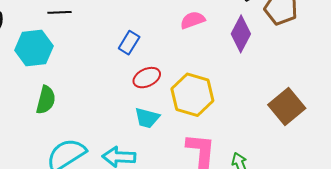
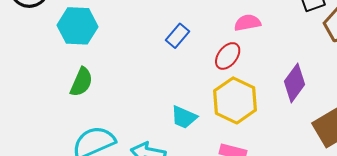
purple diamond: (241, 34) -> (295, 83), moved
red ellipse: (147, 78) -> (228, 56), moved, turned -36

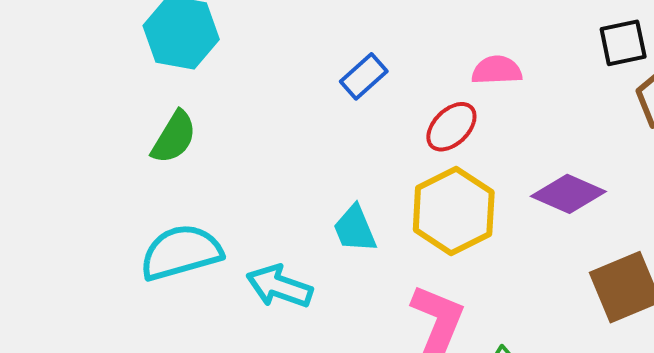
purple diamond: (295, 83) -> (568, 194), turned 69
cyan trapezoid: (184, 117) -> (355, 229), turned 36

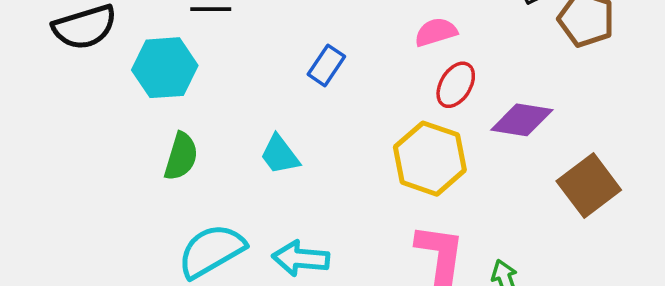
red ellipse: (451, 127) -> (456, 85), moved
cyan trapezoid: (355, 229) -> (280, 155), moved

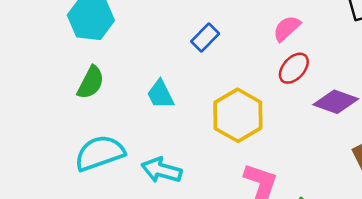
pink semicircle: (436, 32) -> (287, 28), turned -36
yellow hexagon: (430, 159) -> (238, 115), moved

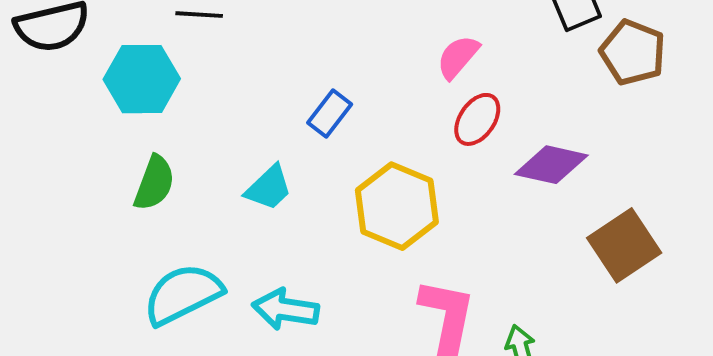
blue rectangle: (205, 38) -> (330, 113), moved
cyan trapezoid: (160, 94) -> (269, 188), turned -100

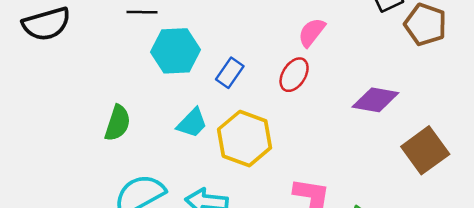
cyan hexagon: (142, 79) -> (175, 51), moved
red ellipse: (477, 119) -> (294, 75), moved
yellow hexagon: (397, 206) -> (245, 139), moved

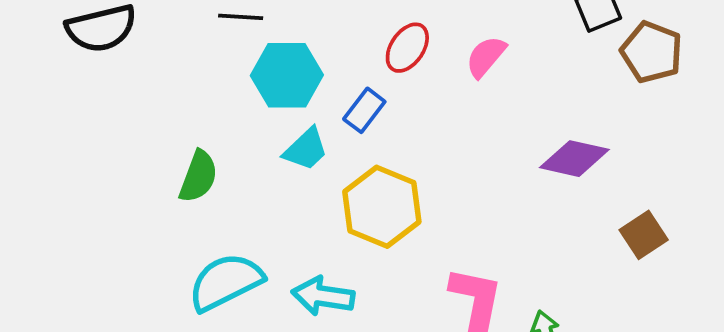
red ellipse: (294, 75) -> (407, 48), moved
cyan trapezoid: (192, 123) -> (306, 149), moved
brown square: (425, 150) -> (644, 235), size x0.7

